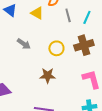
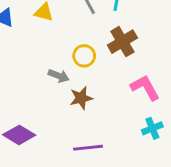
gray arrow: (24, 44) -> (59, 76), moved

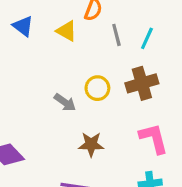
brown star: (81, 98) -> (91, 144), moved

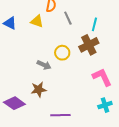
cyan line: (147, 38) -> (94, 24), moved
brown star: (91, 144) -> (39, 89), moved

